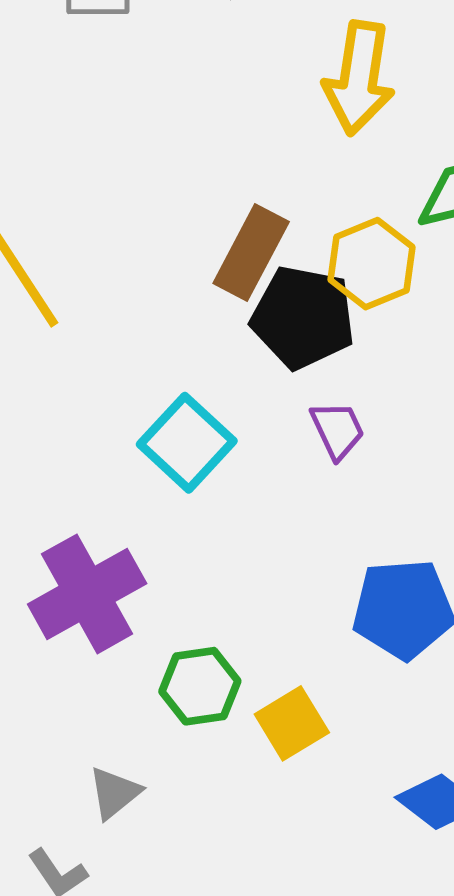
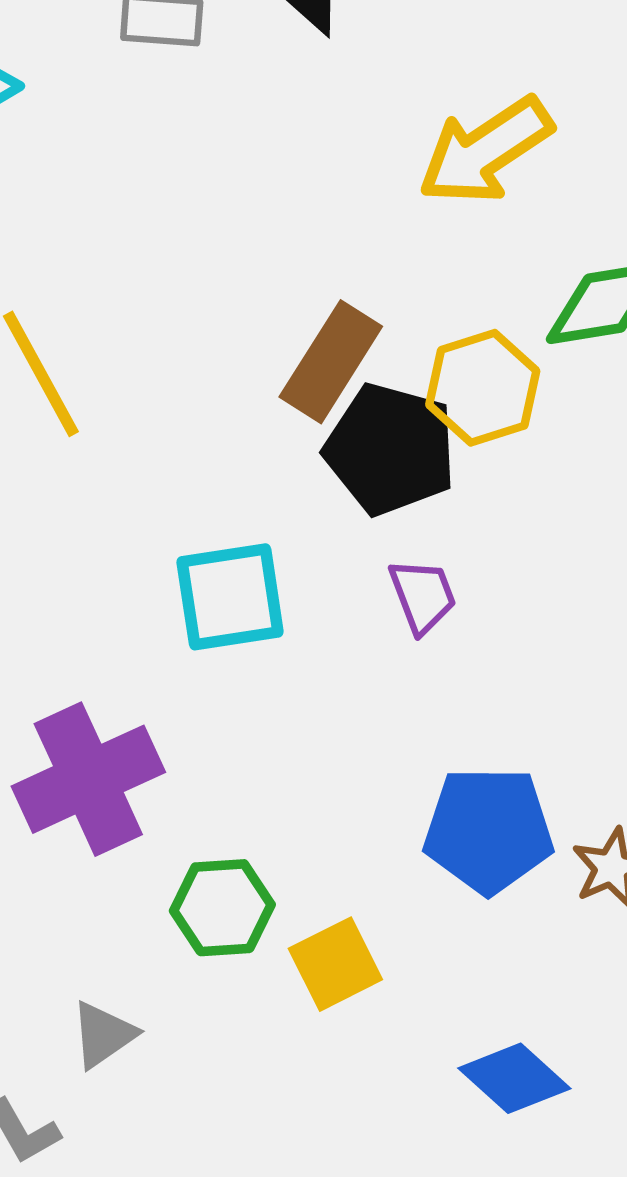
yellow arrow: (359, 78) -> (485, 151), turned 43
cyan square: (187, 443) -> (230, 597), turned 34

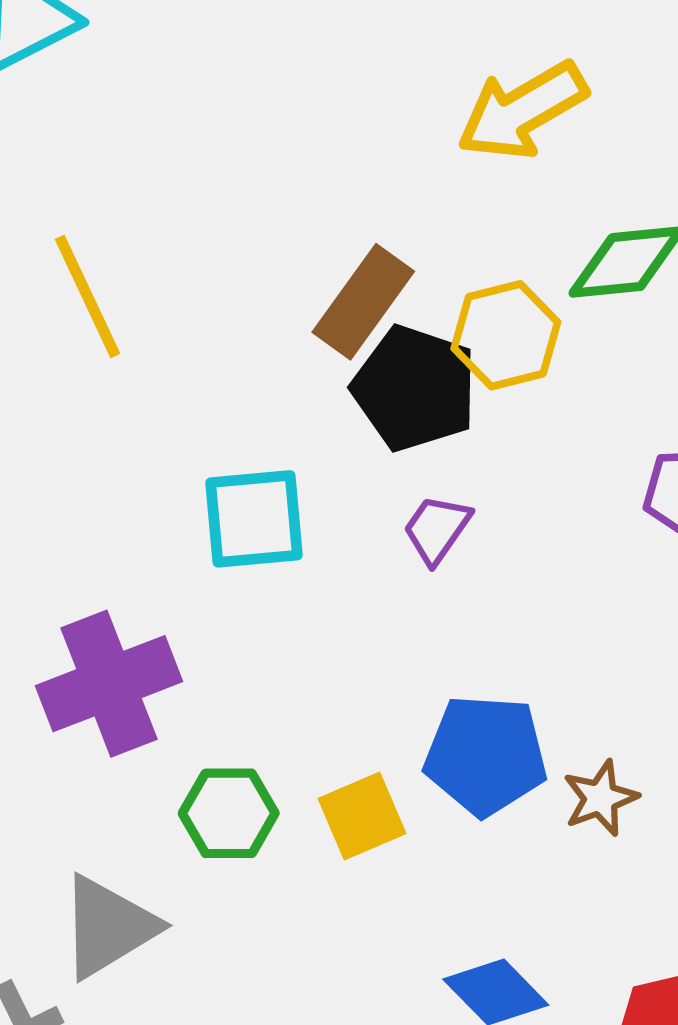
purple trapezoid: (423, 596) -> (437, 529), turned -128
yellow square: (335, 964) -> (362, 816), moved
gray triangle: (103, 1035) -> (108, 927), size x1.6

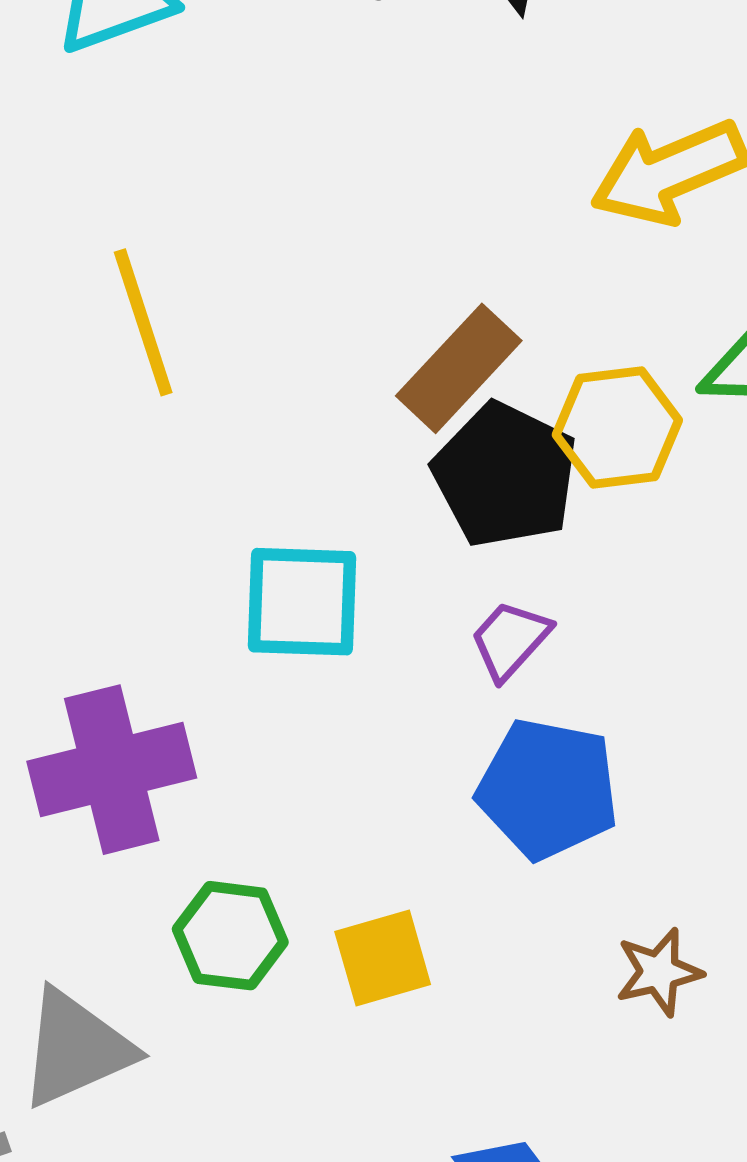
blue pentagon: (486, 755) -> (548, 789), moved

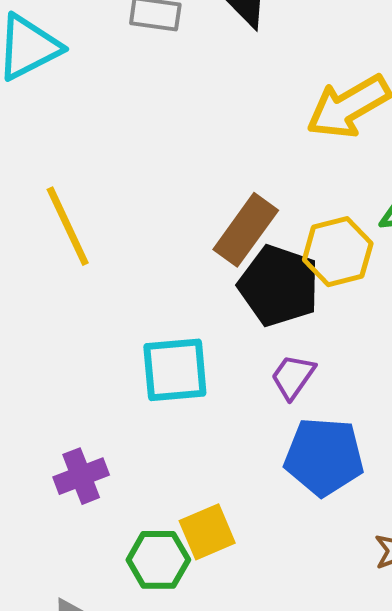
purple cross: (112, 770) -> (81, 476), size x0.6
yellow square: (383, 958) -> (207, 532), moved

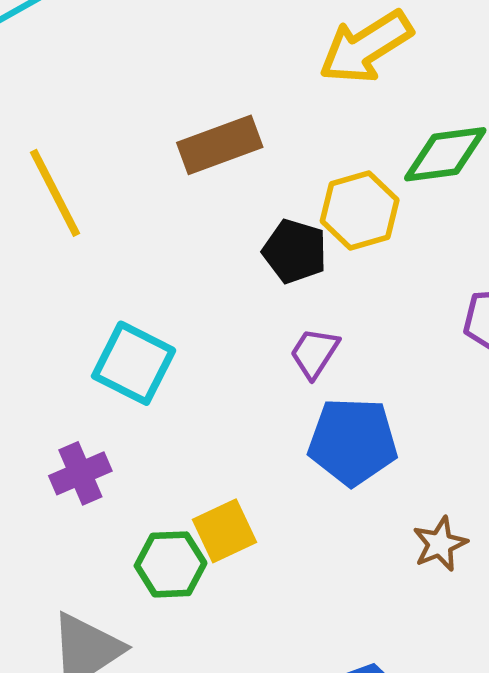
brown rectangle: (246, 230) -> (220, 145), moved, turned 36
black pentagon: (279, 286) -> (295, 251), size x0.7
cyan square: (175, 370) -> (134, 363), moved, turned 34

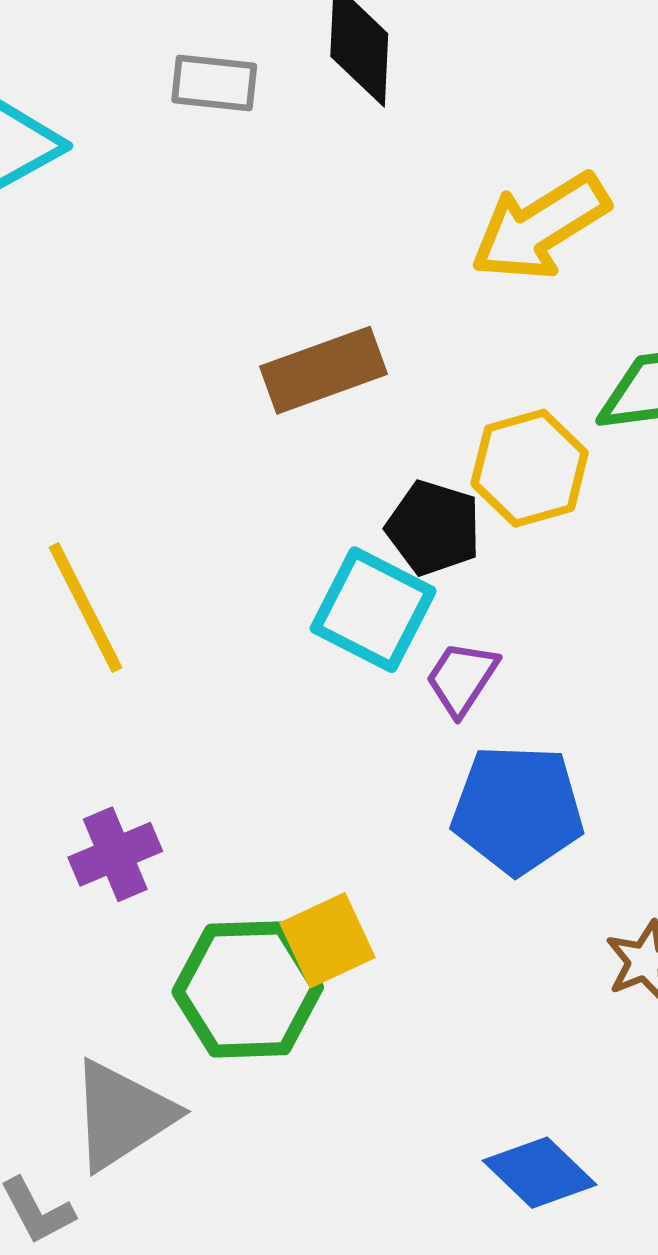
yellow line: (55, 193) -> (85, 608), moved
cyan square: (134, 363) -> (373, 610), moved
green hexagon: (171, 564) -> (248, 989), size x1.4

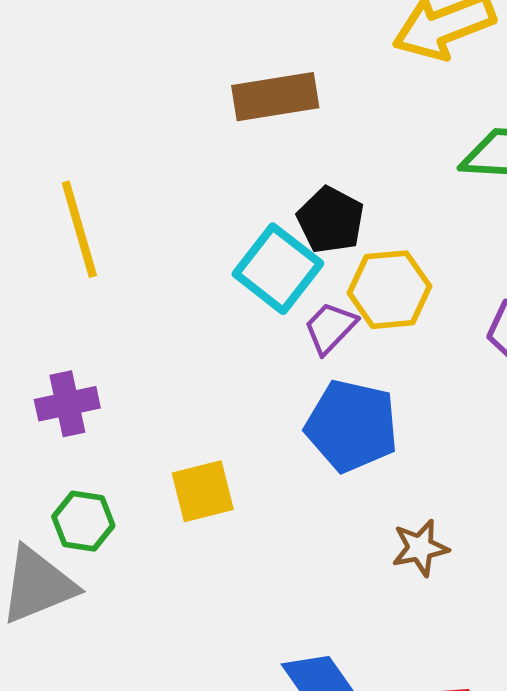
yellow hexagon: (530, 468) -> (389, 290), moved
green hexagon: (248, 989) -> (83, 521), moved, size x0.6

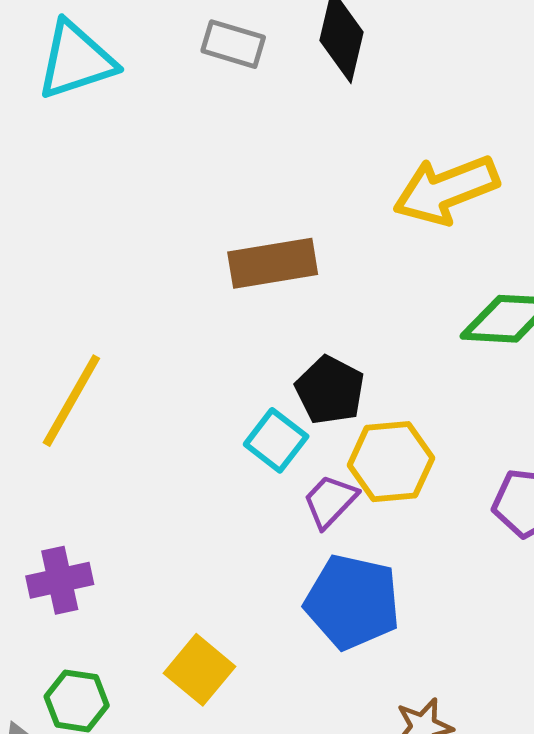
yellow line: (79, 229) -> (71, 401), turned 46
cyan square: (278, 269) -> (276, 440), size x0.7
yellow square: (203, 491) -> (200, 670), turned -36

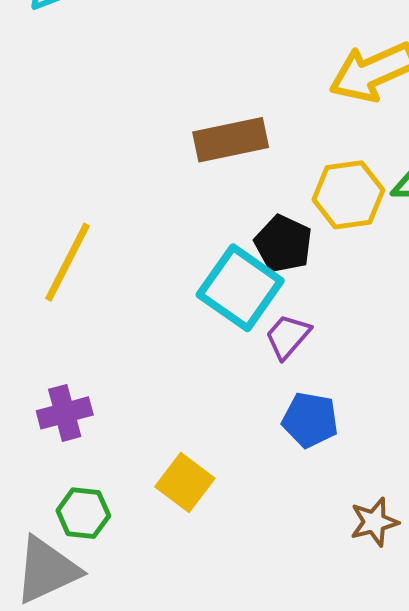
cyan square: (276, 440) -> (240, 288), size x1.6
yellow hexagon: (391, 462) -> (348, 195), moved
blue pentagon: (352, 602) -> (310, 420), size x0.7

